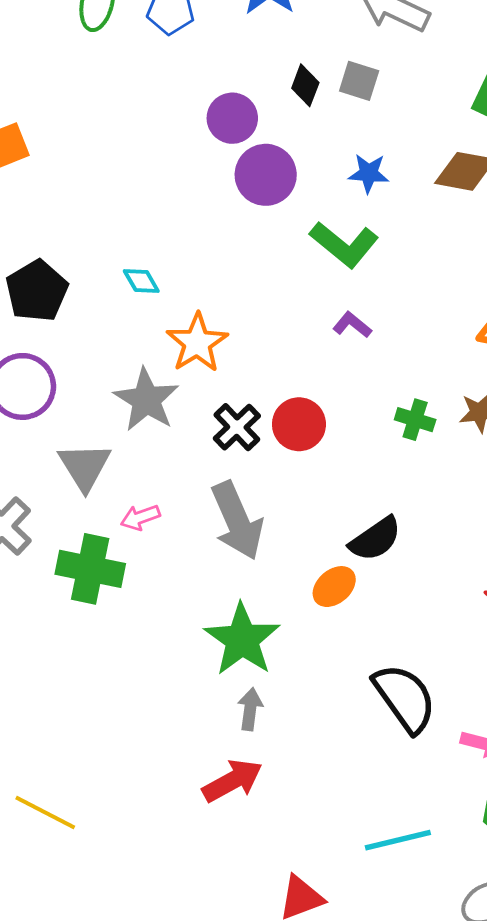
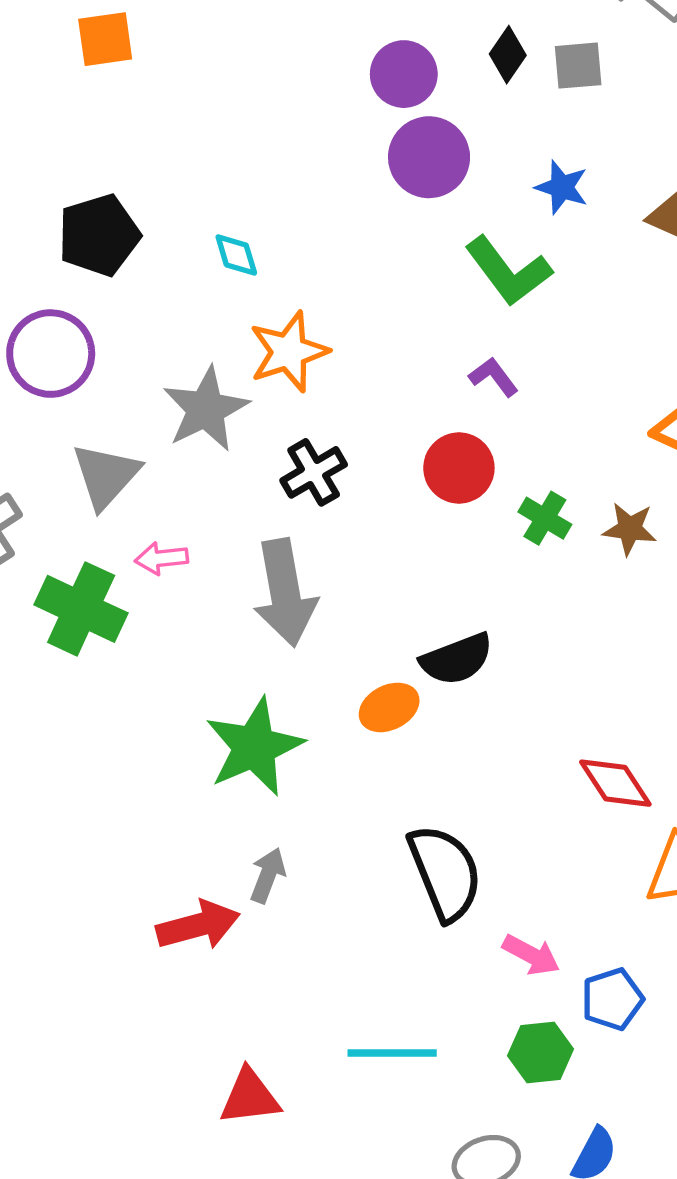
gray square: (359, 81) -> (578, 66), turned -36
red circle: (299, 424) -> (459, 468), moved
gray arrow: (250, 709) -> (268, 875), moved

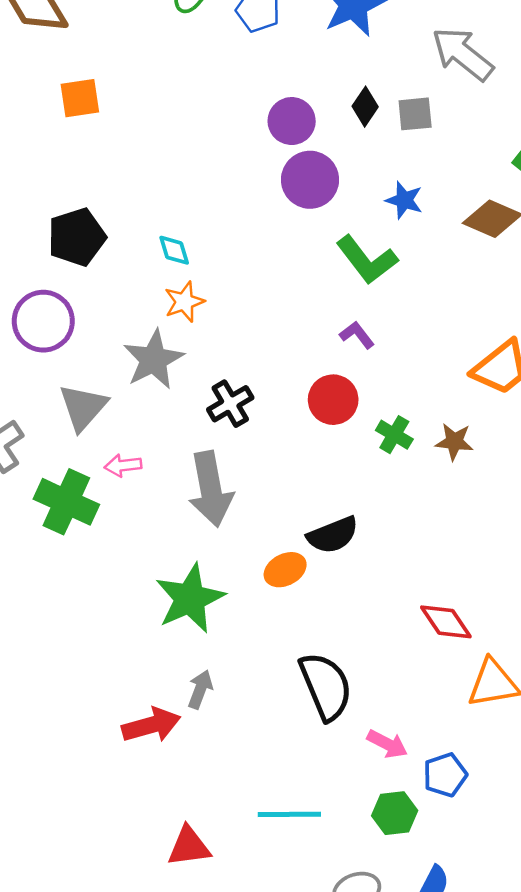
orange star: (289, 352) -> (184, 302), moved, size x0.7

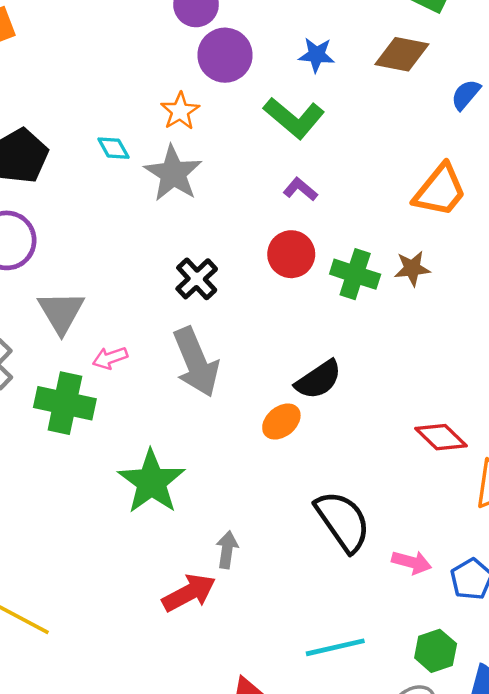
orange star: (184, 302) -> (180, 111), moved
gray star: (153, 360) -> (173, 173), moved
green cross: (394, 435) -> (355, 274), size x1.4
green star: (190, 598) -> (151, 482), moved
green hexagon: (395, 813) -> (436, 651), moved

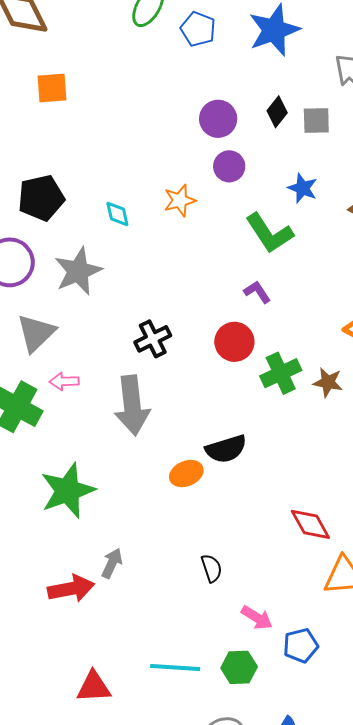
purple circle: (225, 55) -> (229, 166), size x0.7
gray star: (173, 173) -> (78, 271), moved
green cross: (355, 274) -> (281, 373), turned 30
black semicircle: (343, 521) -> (212, 568), size x0.5
green hexagon: (436, 651) -> (239, 667), moved

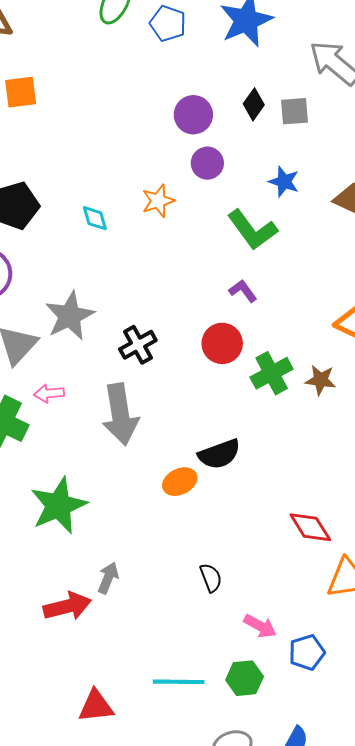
gray star: (78, 271) -> (70, 316), moved

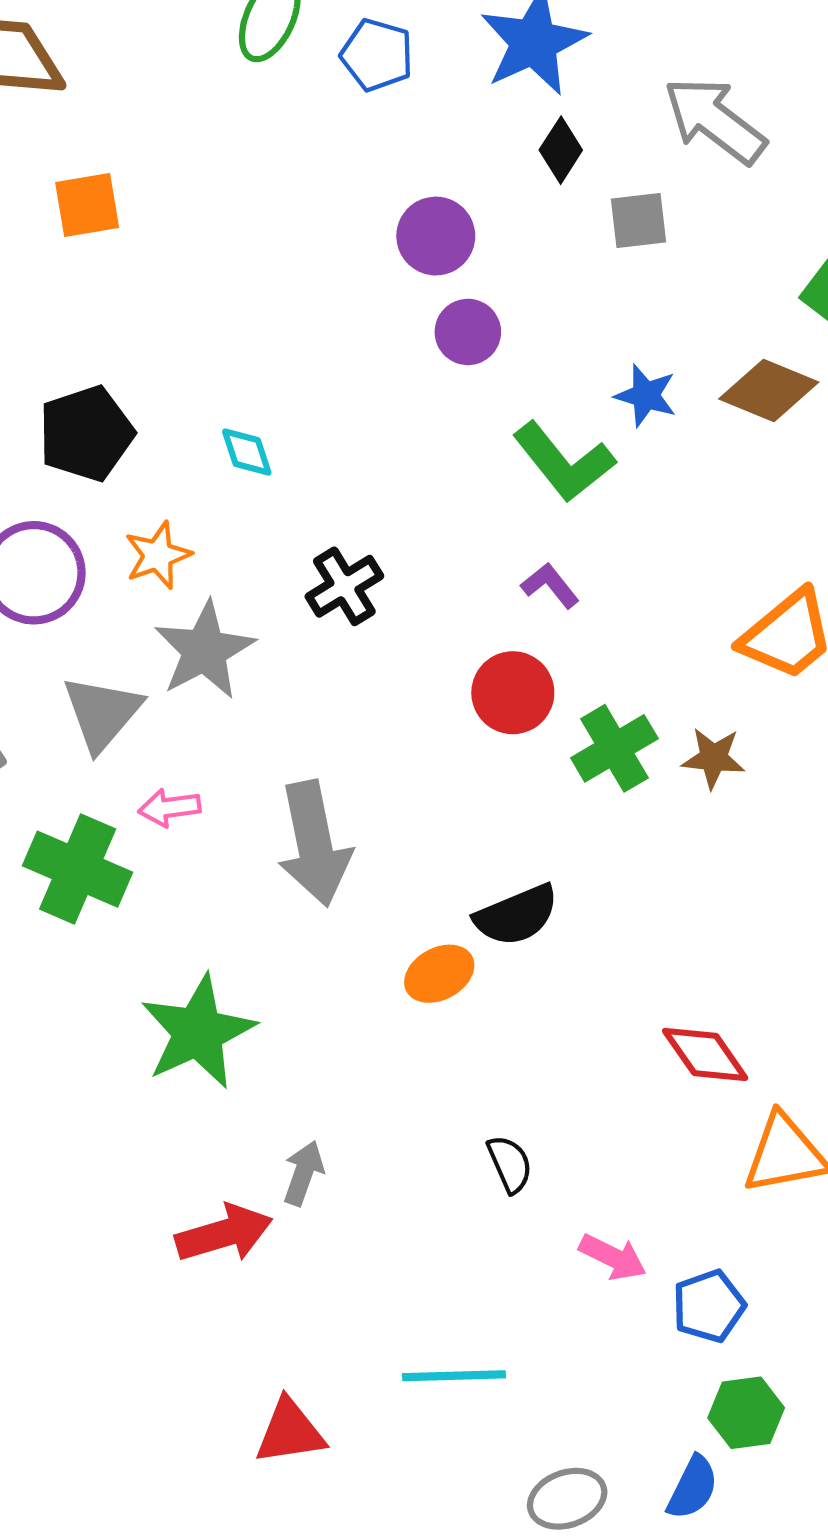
black diamond: (254, 104) -> (561, 150), moved
blue star: (284, 182) -> (646, 396), moved
orange star: (158, 201) -> (158, 555), moved
black cross: (138, 345) -> (344, 586), moved
green hexagon: (245, 678) -> (746, 1413), moved

